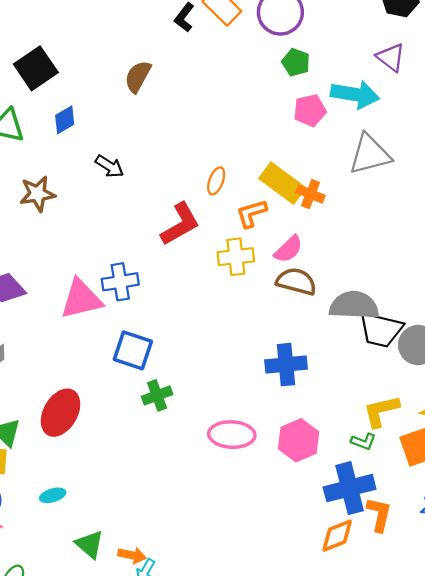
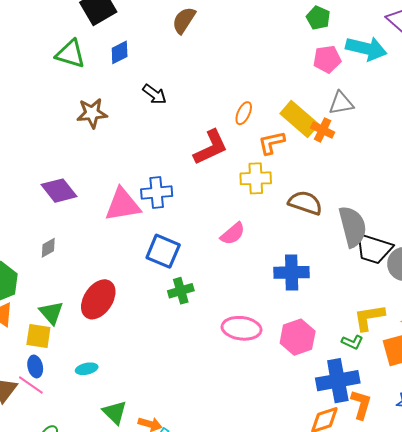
gray triangle: (370, 154) -> (341, 103), moved, size x0.7
pink semicircle: (288, 249) -> (233, 234), moved
gray semicircle: (354, 305) -> (353, 227), turned 69

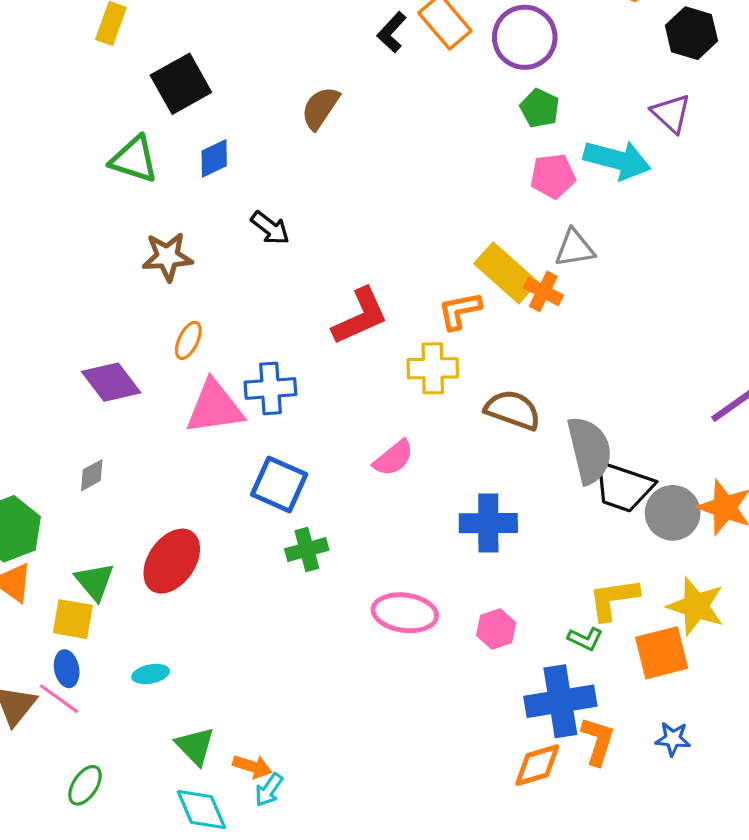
orange ellipse: (244, 113) -> (188, 340), moved
pink hexagon: (298, 337) -> (496, 629), size x0.7

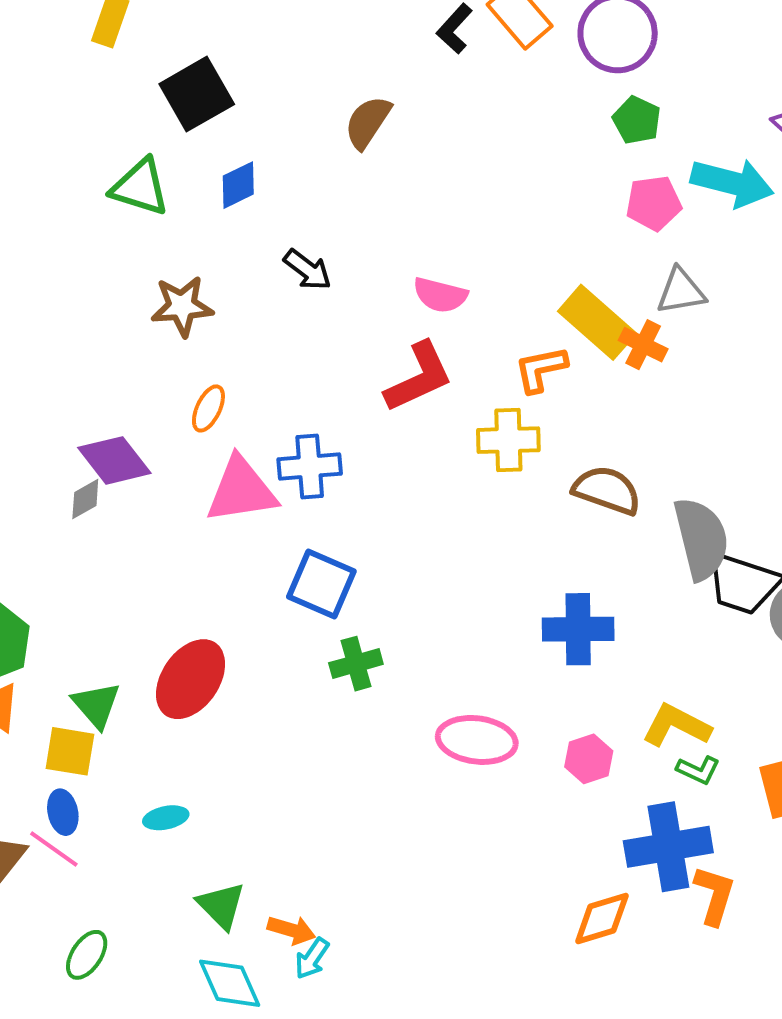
pink semicircle: (393, 458) -> (440, 295), moved, turned 54
gray diamond: (92, 475) -> (85, 499), moved
yellow L-shape: (613, 599) -> (676, 726), moved, turned 36
orange diamond: (537, 765) -> (602, 918), moved

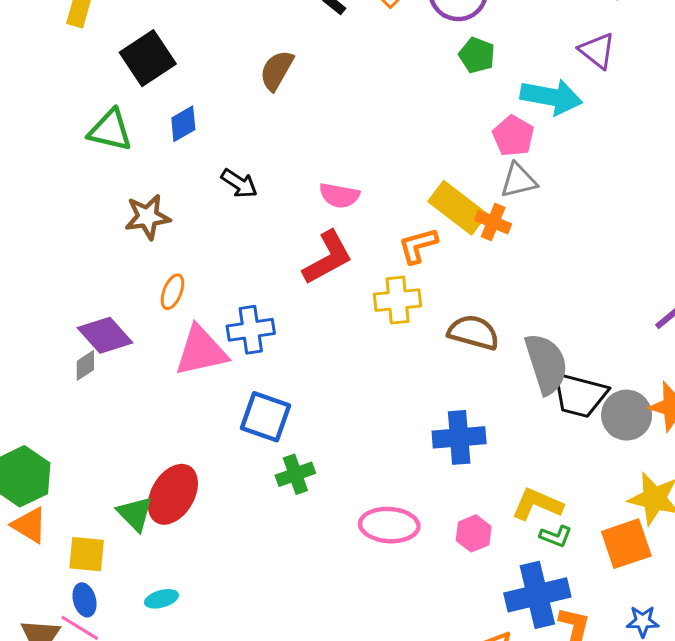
pink pentagon: (654, 203) -> (513, 136), moved, turned -30
green triangle: (96, 705) -> (135, 514), moved

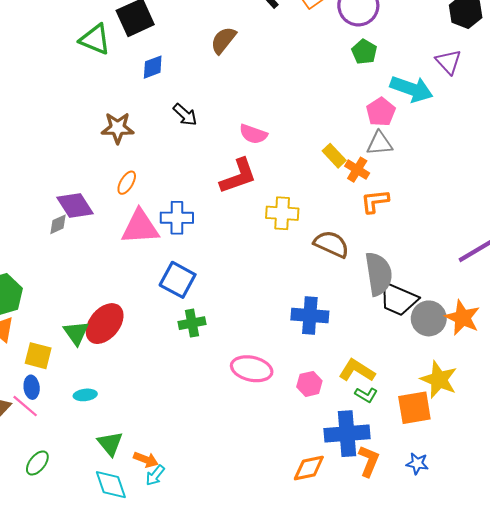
green triangle: (110, 130) -> (95, 39), moved
yellow rectangle: (458, 208) -> (334, 156), size x0.6
orange L-shape: (418, 246) -> (375, 201), moved

